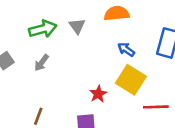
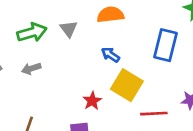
blue arrow: (126, 49) -> (110, 55), moved
gray arrow: (42, 63) -> (31, 69), turned 36

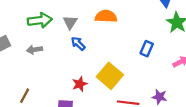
blue rectangle: (165, 45) -> (147, 49), size x0.6
blue arrow: (110, 55) -> (78, 44), moved

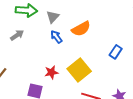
orange semicircle: (106, 16) -> (81, 29), moved, turned 138
gray arrow: (34, 50) -> (17, 35), turned 144

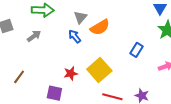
gray triangle: (53, 17) -> (80, 17), moved

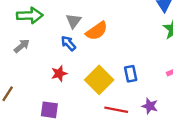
blue rectangle: (136, 50) -> (131, 74), moved, turned -40
red star: (71, 73) -> (59, 74), moved

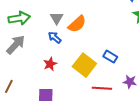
gray arrow: (22, 46) -> (16, 45), size x1.5
blue rectangle: (131, 74) -> (110, 57), turned -40

